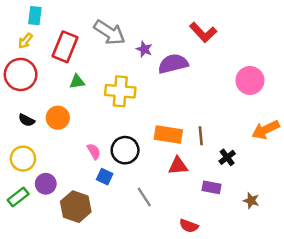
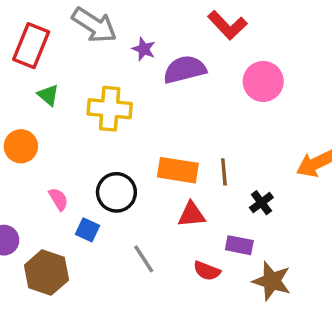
pink circle: (250, 80) -> (263, 81), moved
green triangle: (77, 82) -> (48, 95), turned 49
pink semicircle: (94, 151) -> (58, 199), moved
brown star: (251, 201) -> (272, 281), moved, size x1.6
red semicircle: (189, 226) -> (207, 271), moved

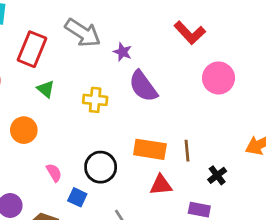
purple semicircle: (185, 69) -> (143, 86), moved, turned -112
yellow cross: (110, 109) -> (95, 100), size x0.7

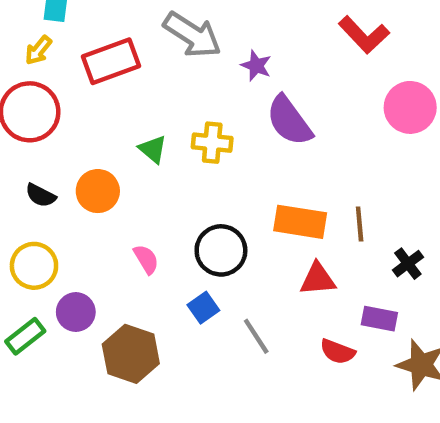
red rectangle: (32, 49) -> (111, 61), turned 48
green triangle: (46, 89) -> (153, 149), moved
blue square: (77, 197) -> (203, 308), moved, turned 30

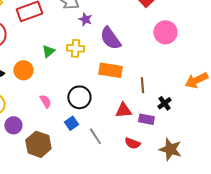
purple star: (256, 66) -> (85, 19), moved
green triangle: (153, 149) -> (48, 51), turned 40
orange rectangle: (300, 222) -> (110, 70), moved
purple rectangle: (379, 319) -> (146, 119), moved

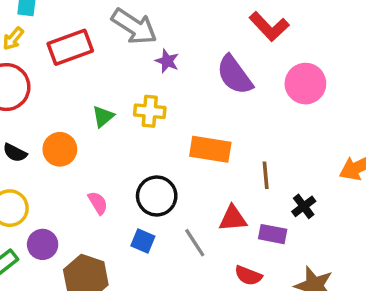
purple semicircle: (110, 38) -> (235, 75), moved
blue square: (71, 123) -> (143, 241), turned -32
gray line: (95, 136) -> (195, 243), moved

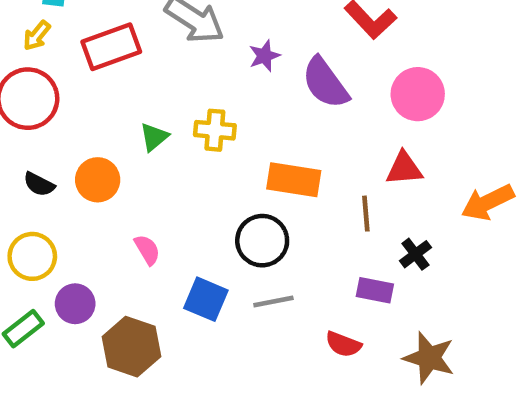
purple star: (167, 61) -> (264, 56), moved, turned 30
black circle: (157, 196) -> (262, 241), moved
red triangle: (233, 218) -> (404, 169), moved
blue square: (143, 241) -> (206, 299), size x1.4
gray line: (195, 243) -> (273, 301), turned -68

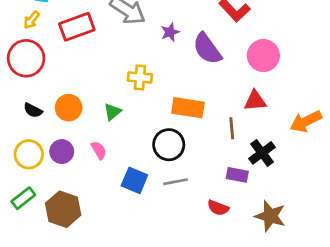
green triangle: (154, 137) -> (112, 112), moved
black cross: (415, 254) -> (262, 153), size x1.4
purple circle: (75, 304) -> (62, 152), moved
brown hexagon: (131, 347) -> (63, 209), moved

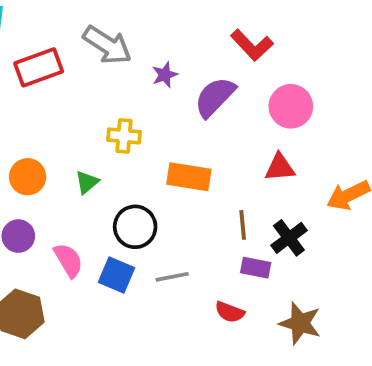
purple semicircle: (207, 49) -> (215, 97), turned 80
brown line: (232, 128) -> (243, 225), moved
black circle: (169, 145) -> (135, 227), moved
pink semicircle: (99, 150) -> (68, 260), moved, size x1.4

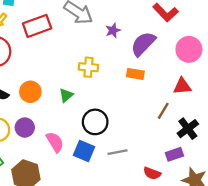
orange rectangle: (189, 177) -> (135, 74), moved, size x0.7
brown line: (243, 225) -> (163, 111), moved, turned 36
purple rectangle: (256, 268) -> (174, 154), moved, turned -30

